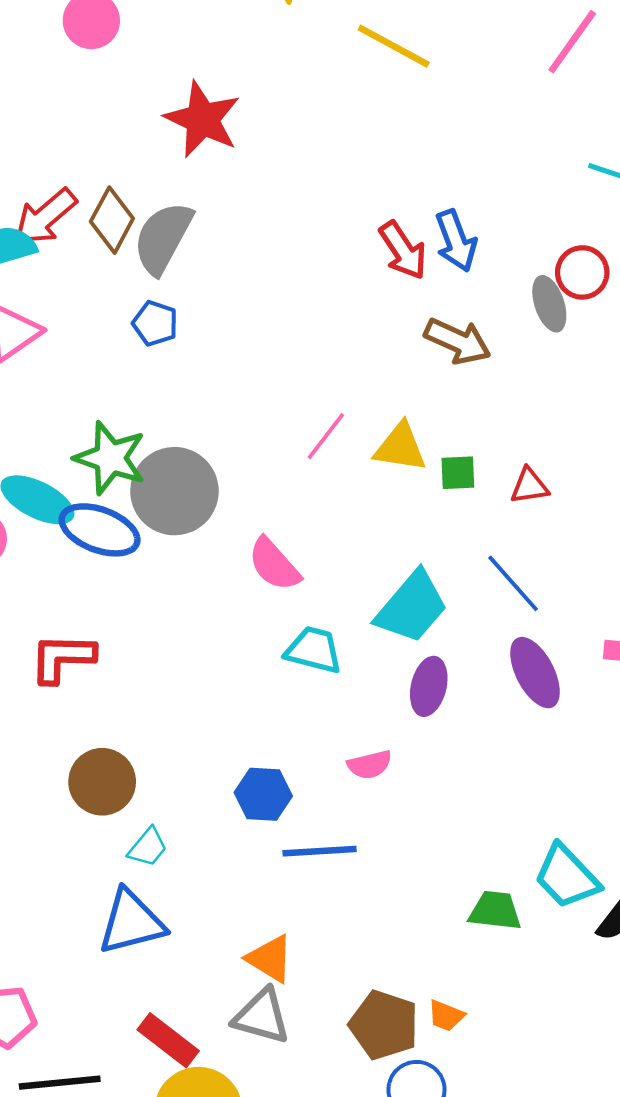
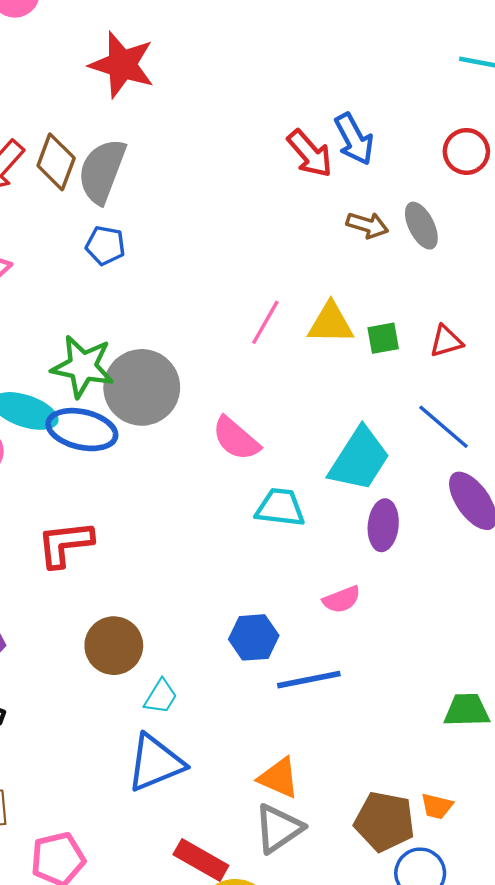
gray ellipse: (549, 304) -> (421, 226), moved
brown arrow: (458, 341) -> (367, 225), size x0.7
gray triangle: (262, 1016) -> (278, 828), turned -42

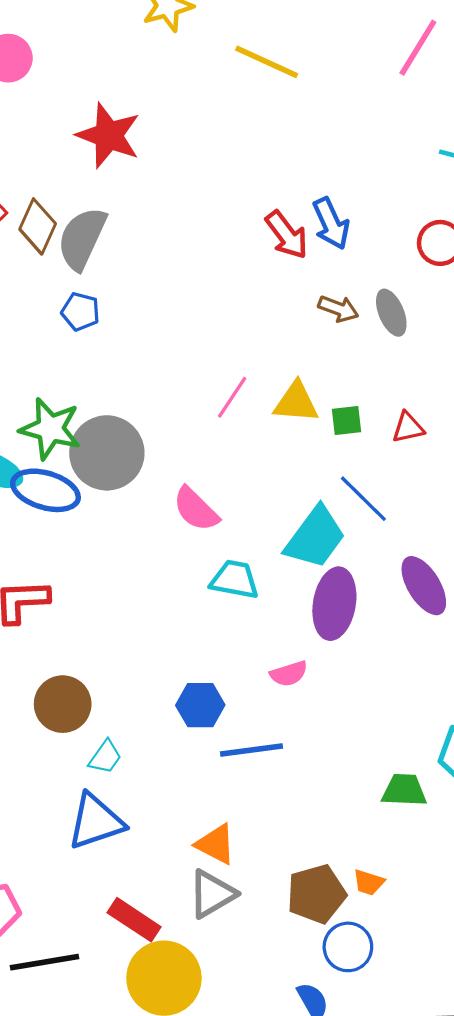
blue line: (444, 427) -> (363, 499), moved
purple ellipse: (383, 525) -> (334, 604), size x1.4
brown pentagon: (385, 821) -> (316, 894), turned -30

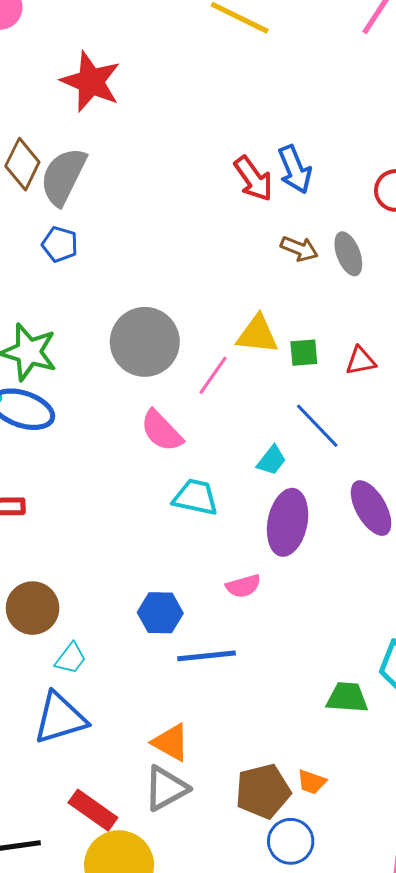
pink line: (232, 397) -> (213, 375), moved
gray circle: (107, 453) -> (145, 342), moved
cyan trapezoid: (315, 537) -> (272, 460), size x0.5

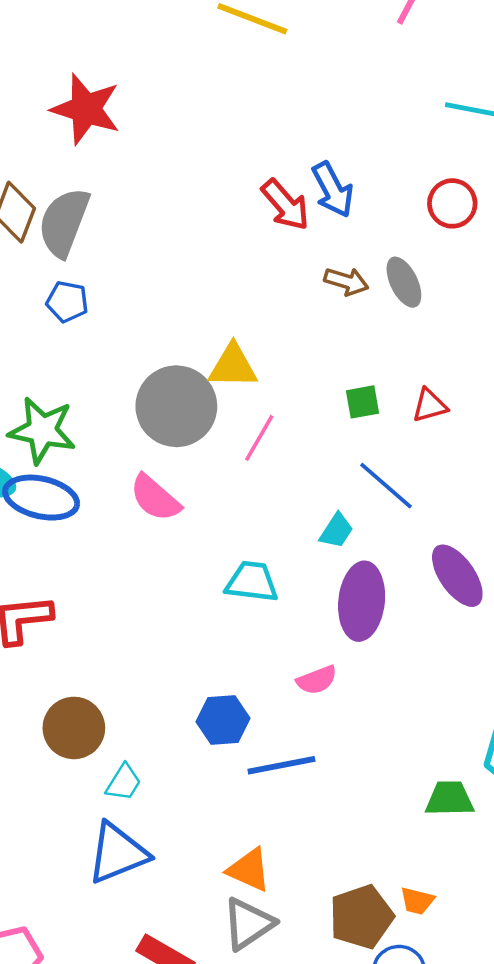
yellow triangle: (257, 334) -> (233, 366), moved
pink semicircle: (161, 431) -> (155, 498), moved

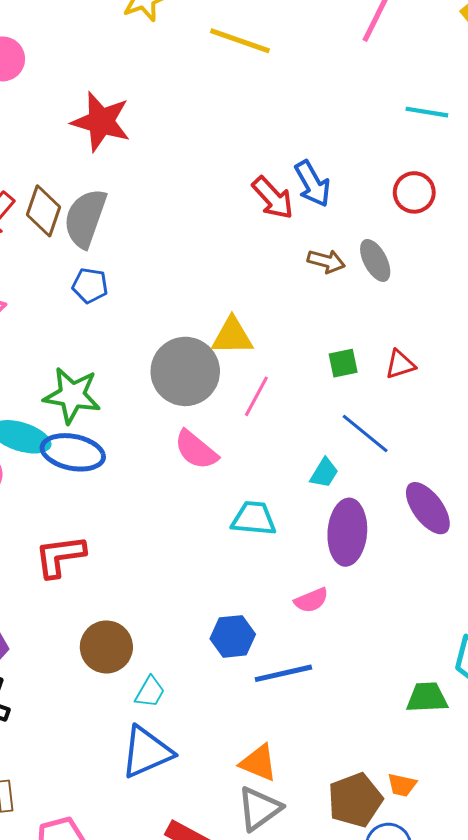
pink semicircle: (155, 498) -> (196, 450), moved

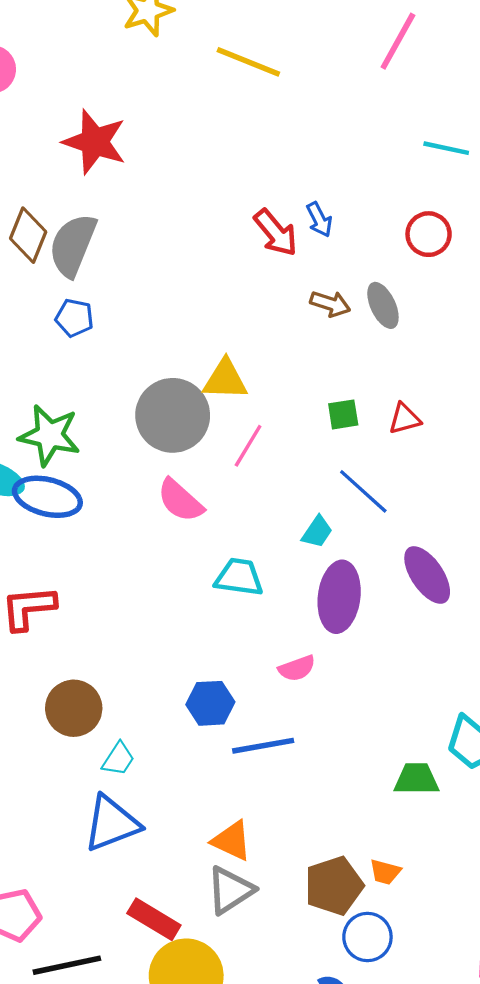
blue arrow: (312, 184) -> (319, 220), size x0.7

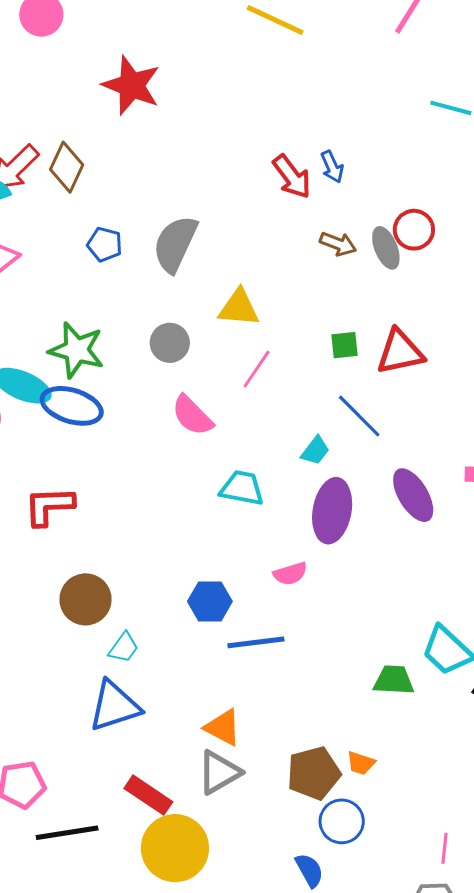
red circle: (429, 234) -> (414, 230), moved
gray semicircle: (73, 245) -> (175, 244), moved
gray circle: (173, 415) -> (170, 343), moved, size x0.6
red triangle: (405, 419) -> (400, 352), size x1.6

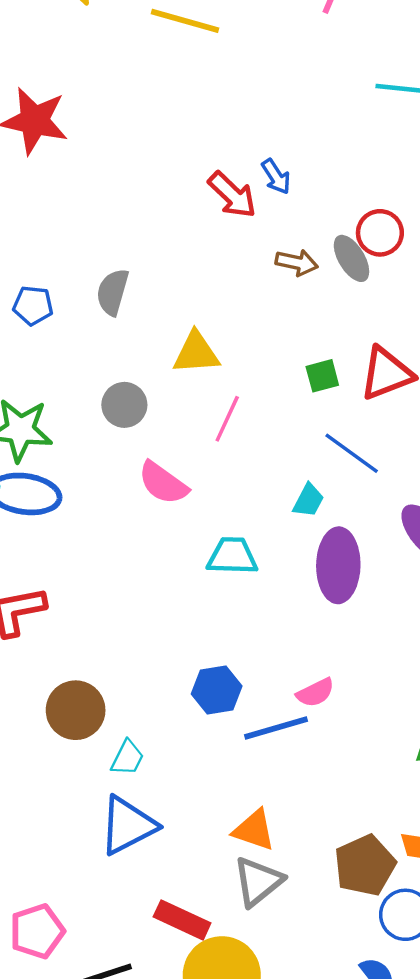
gray semicircle: (175, 244) -> (113, 292), size x0.7
pink semicircle: (290, 574) -> (315, 693), moved

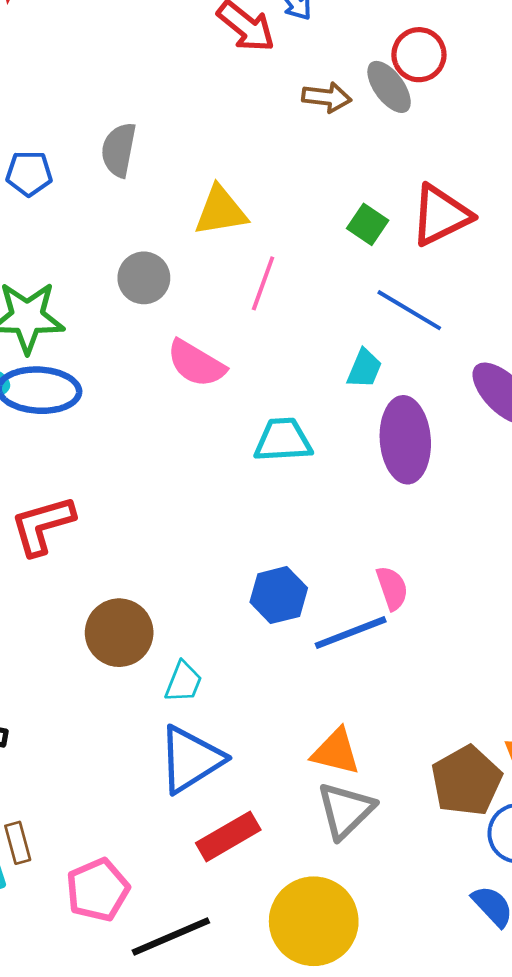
green square: (322, 376) -> (368, 224), turned -36
pink semicircle: (315, 693) -> (392, 588), turned -78
red rectangle: (182, 920) -> (228, 836), moved, turned -50

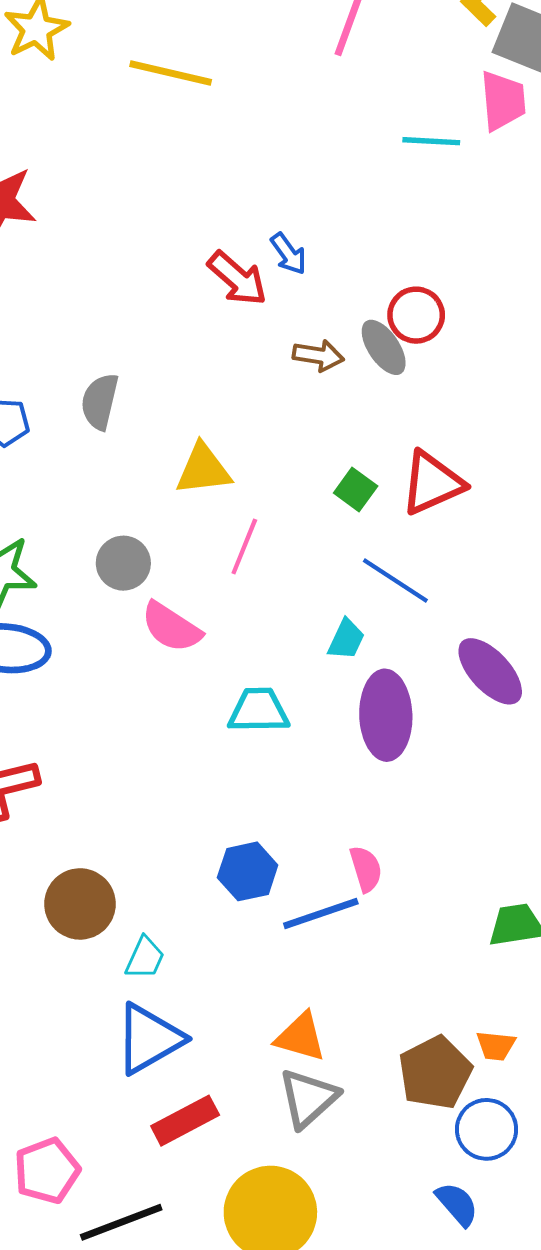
gray circle: (144, 278) -> (123, 563), moved

